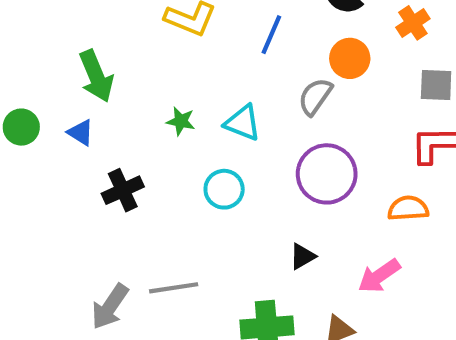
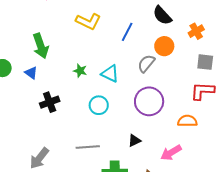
gray line: (174, 288) -> (88, 147), moved

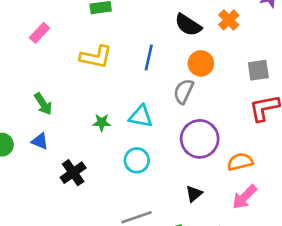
orange cross: (196, 31) -> (229, 20), moved
green arrow: (41, 46) -> (43, 104), size x0.7
orange semicircle: (187, 121) -> (240, 162), moved

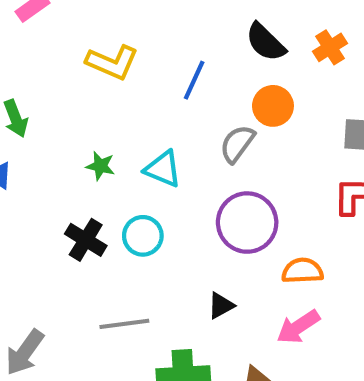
black cross: (73, 173) -> (86, 240), moved, turned -35

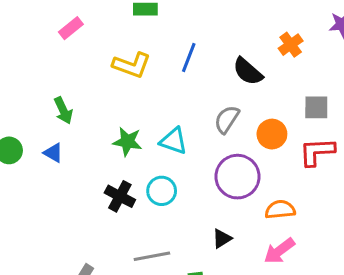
black semicircle: (266, 42) -> (248, 71), moved
blue line: (194, 80) -> (189, 57), moved
orange circle: (273, 106) -> (272, 134), moved
green star: (100, 166) -> (127, 142), size x1.4

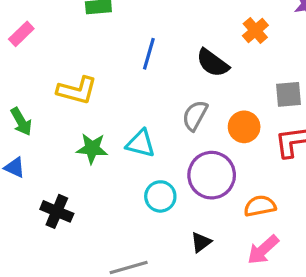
yellow L-shape: (132, 65) -> (77, 90), moved
cyan circle: (162, 191) -> (160, 196), moved
black cross: (120, 196) -> (57, 211), moved

